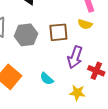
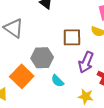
gray hexagon: (26, 35) -> (42, 58), moved

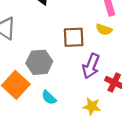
cyan semicircle: (57, 81) -> (49, 98), moved

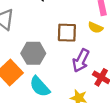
cyan semicircle: (49, 98) -> (40, 87), size x1.5

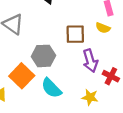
purple arrow: (81, 60) -> (90, 61), turned -40

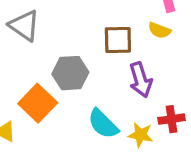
red cross: (111, 76) -> (172, 119), moved, turned -35
cyan semicircle: (51, 88) -> (103, 124), moved

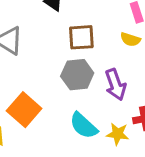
brown square: (118, 40) -> (81, 37), moved
gray hexagon: (70, 73) -> (77, 75), moved

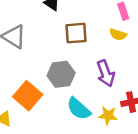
gray hexagon: (77, 75) -> (61, 74), moved

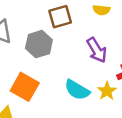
gray hexagon: (61, 74) -> (39, 44), moved
yellow star: (108, 115) -> (107, 91), turned -30

